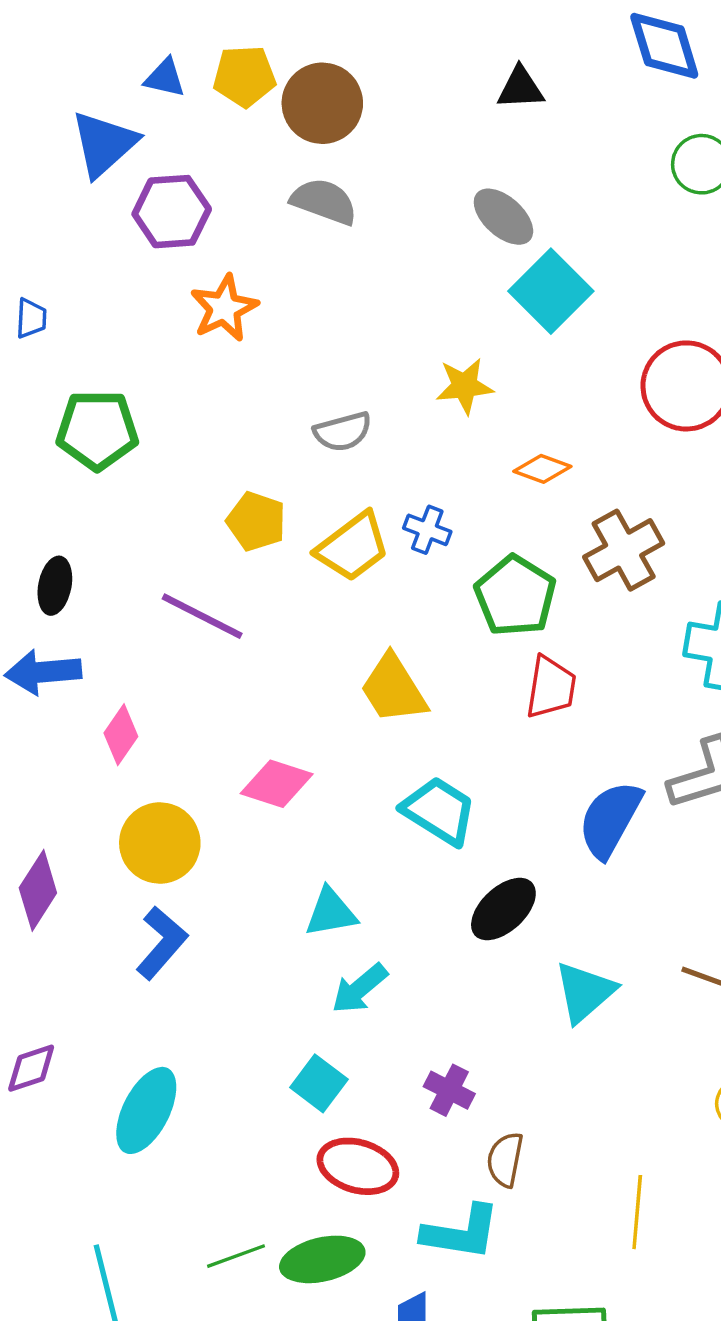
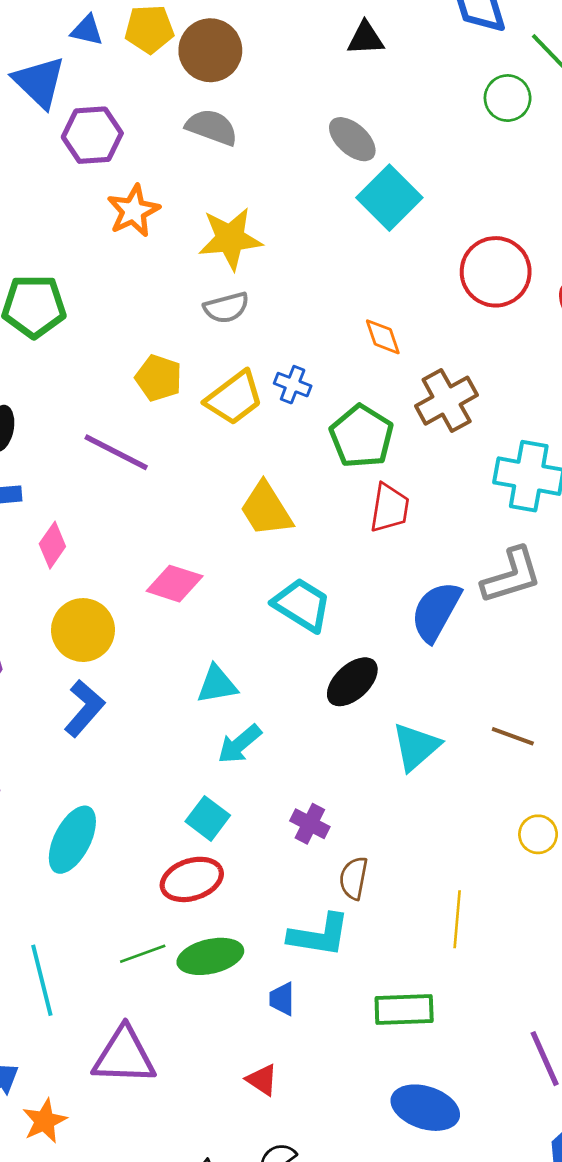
blue triangle: (104, 144) -> (39, 82), turned -34
yellow star: (465, 386) -> (230, 239), moved, size x1.4
orange diamond: (542, 469) -> (383, 337), turned 51
red ellipse: (358, 1166) -> (192, 879), moved, turned -34

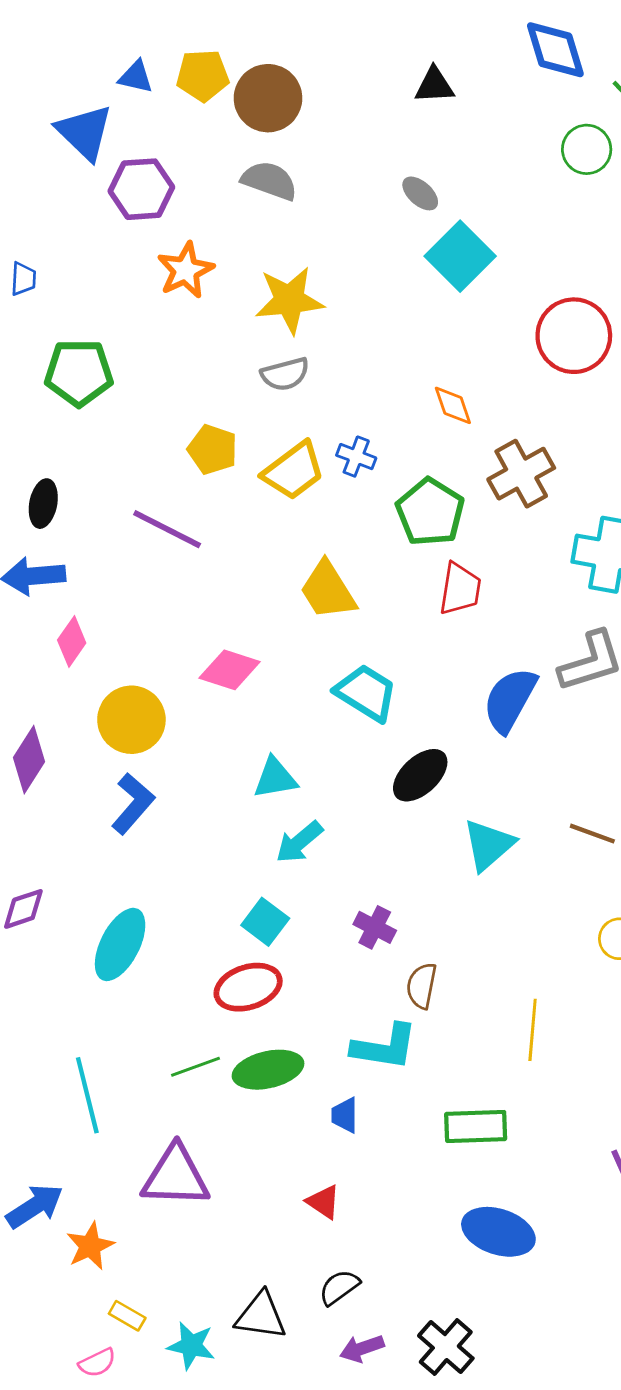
gray ellipse: (352, 139) -> (420, 193), size x0.7
pink diamond: (52, 545) -> (72, 642), moved

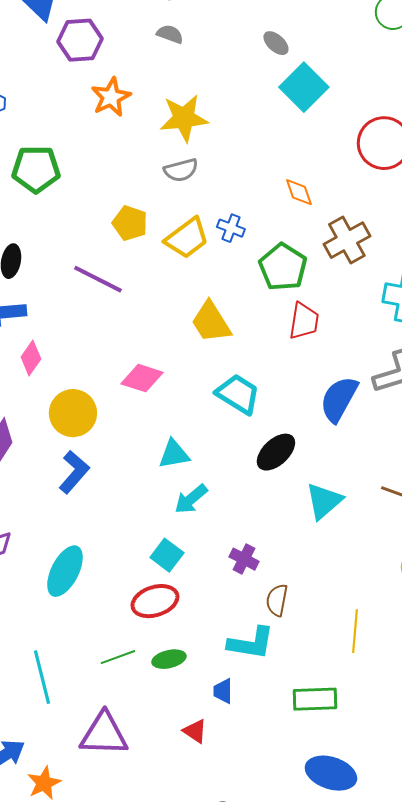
gray semicircle: (269, 181) -> (170, 34), size x0.7
green ellipse: (268, 1070) -> (169, 659), size x0.7
red triangle: (323, 1202) -> (195, 731), moved

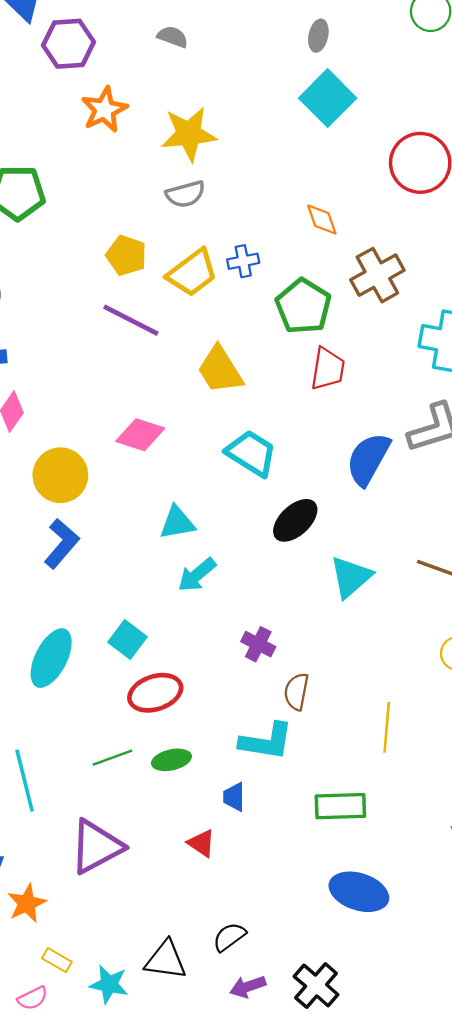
gray ellipse: (276, 43) -> (318, 36), moved, turned 60
blue cross: (231, 228) -> (243, 261), turned -32
purple line: (98, 279) -> (131, 320), moved
cyan square: (167, 555) -> (127, 640), moved
purple triangle: (104, 734) -> (96, 847), turned -30

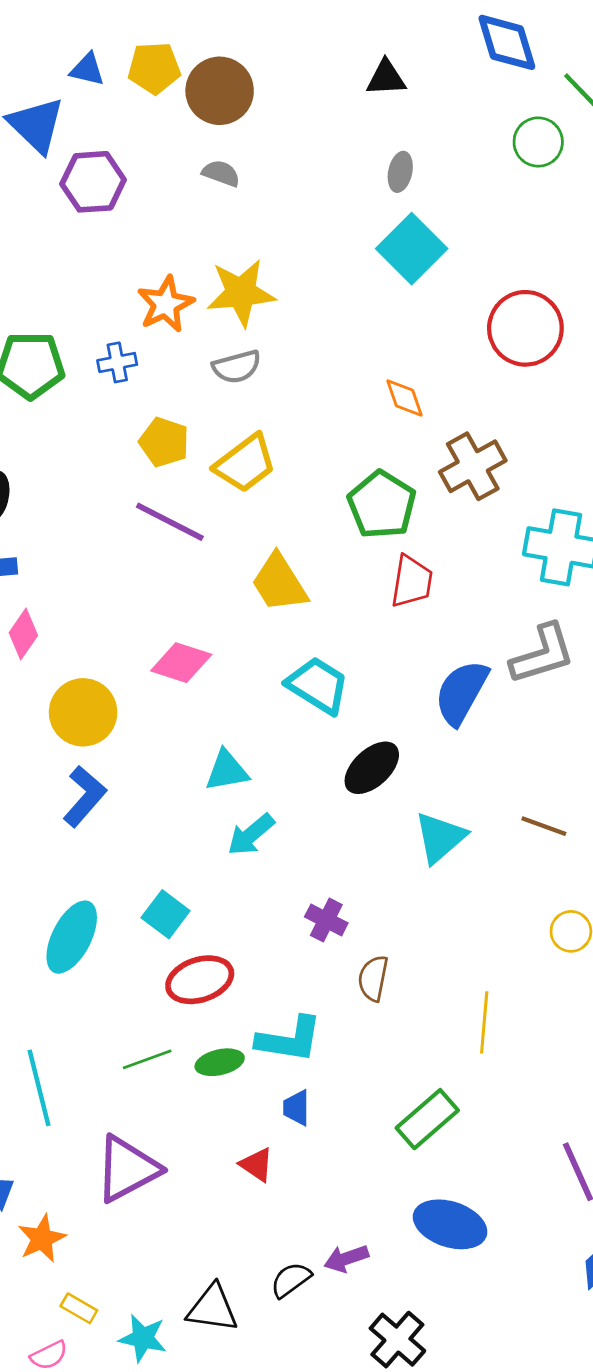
orange star: (104, 110) -> (166, 304), moved
blue cross: (243, 261) -> (117, 362), moved
cyan L-shape: (266, 741) -> (289, 1039), moved
green rectangle: (340, 806) -> (427, 1119), turned -39
purple arrow: (248, 987) -> (346, 1259), moved

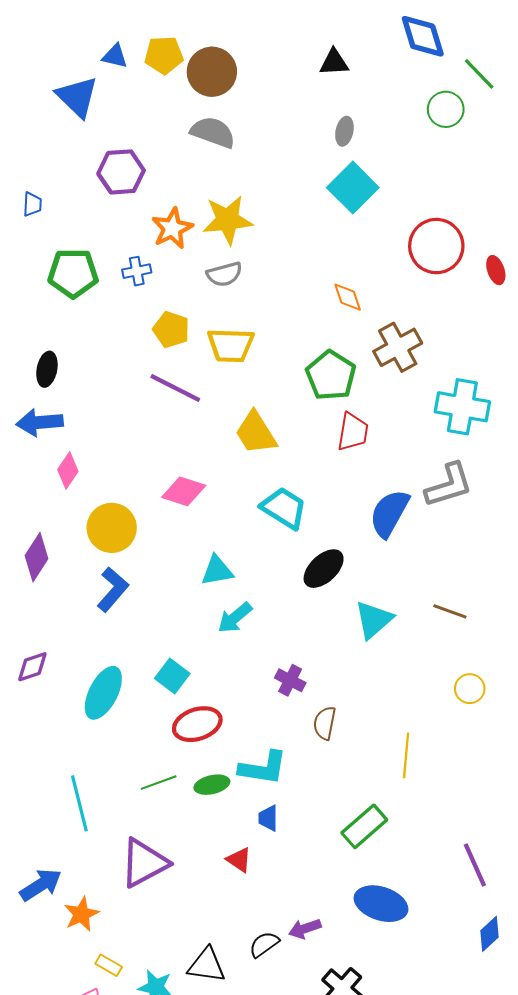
gray semicircle: (221, 173) -> (213, 132), size x1.6
purple hexagon: (93, 182) -> (121, 172), moved
yellow trapezoid: (245, 463) -> (231, 345), turned 39

